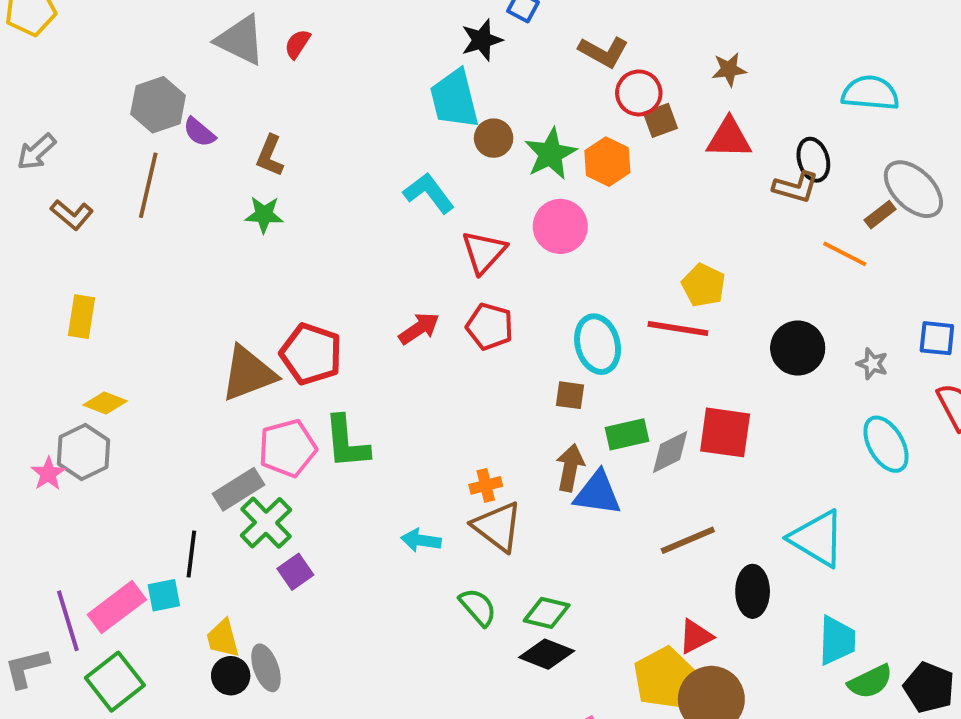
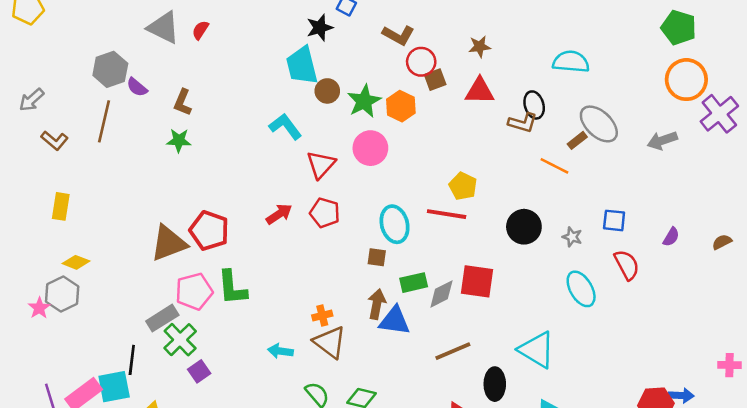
cyan square: (164, 595) -> (114, 387), size x1.5

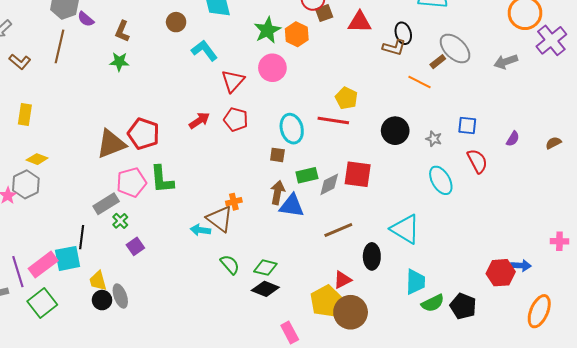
brown circle: (327, 91) -> (176, 22), moved
green cross: (180, 340) -> (120, 221), size x0.6
brown triangle: (330, 342) -> (220, 219), moved

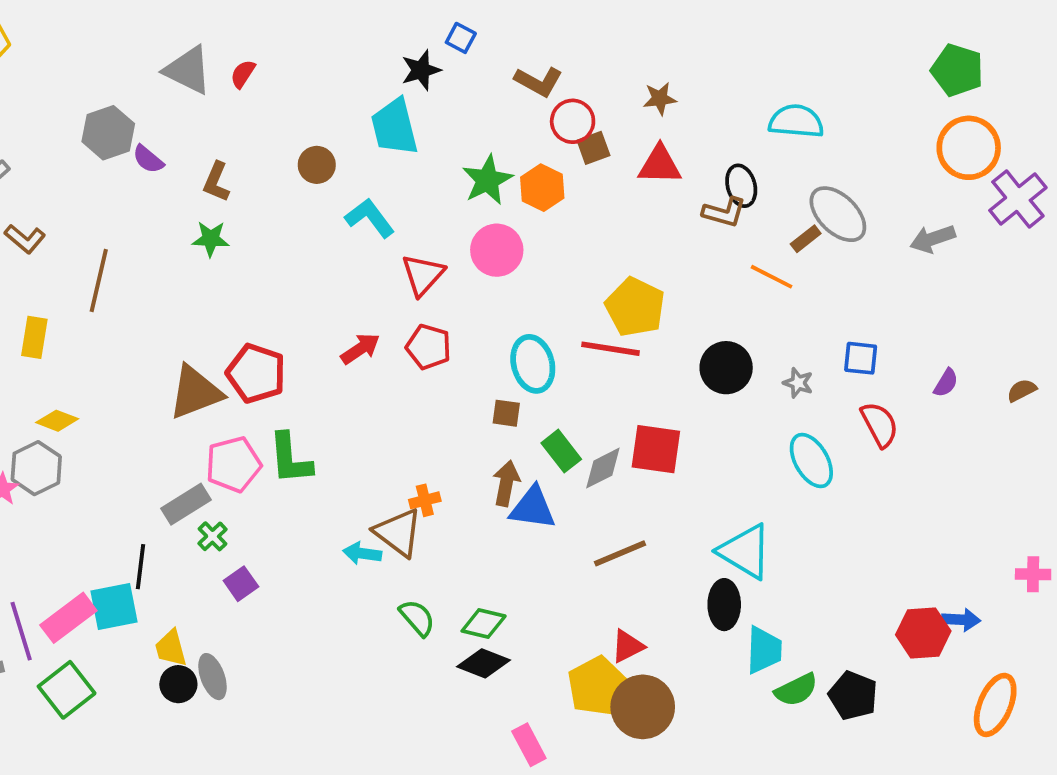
brown line: (59, 46) -> (99, 280), moved
yellow pentagon: (346, 98) -> (635, 307), size x1.4
green rectangle: (307, 175) -> (561, 451), turned 65
black ellipse: (372, 256) -> (724, 605), moved

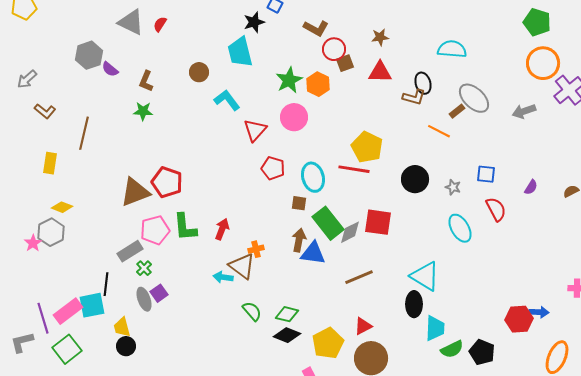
red pentagon: (429, 347) -> (273, 168), moved
red arrow: (360, 349) -> (222, 229), moved, turned -35
green rectangle: (561, 451) -> (328, 223), size x1.5
gray ellipse: (213, 677) -> (144, 299), moved
yellow pentagon: (597, 686) -> (328, 343), moved

